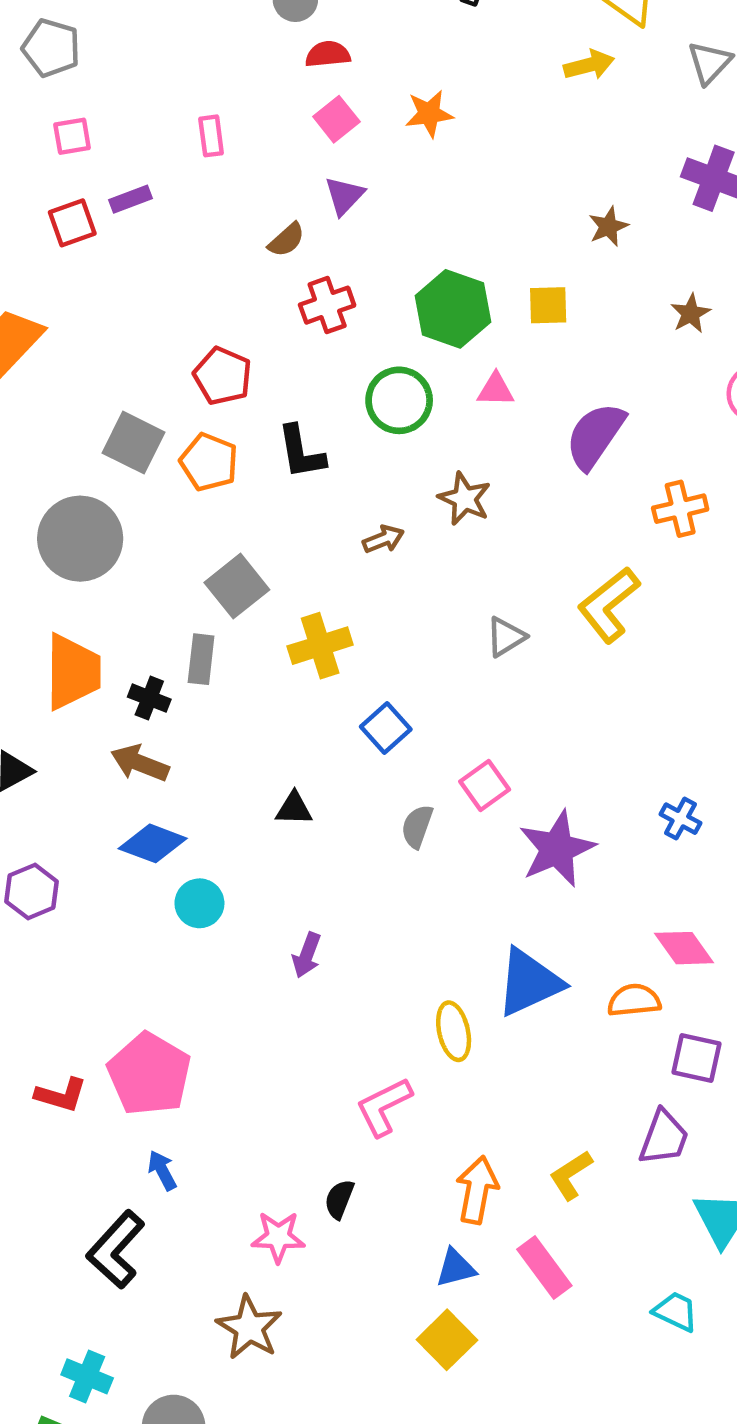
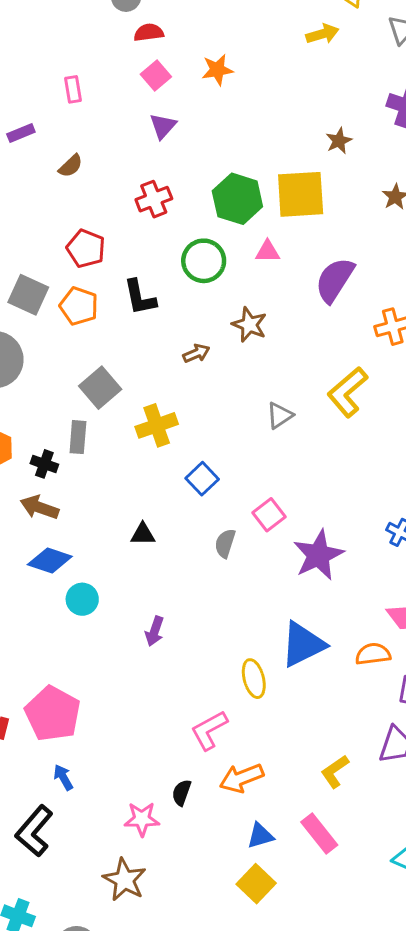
brown semicircle: (286, 240) -> (71, 166), moved
yellow square: (548, 305) -> (301, 194), size x1.8
orange arrow: (477, 1190) -> (242, 778), moved, turned -120

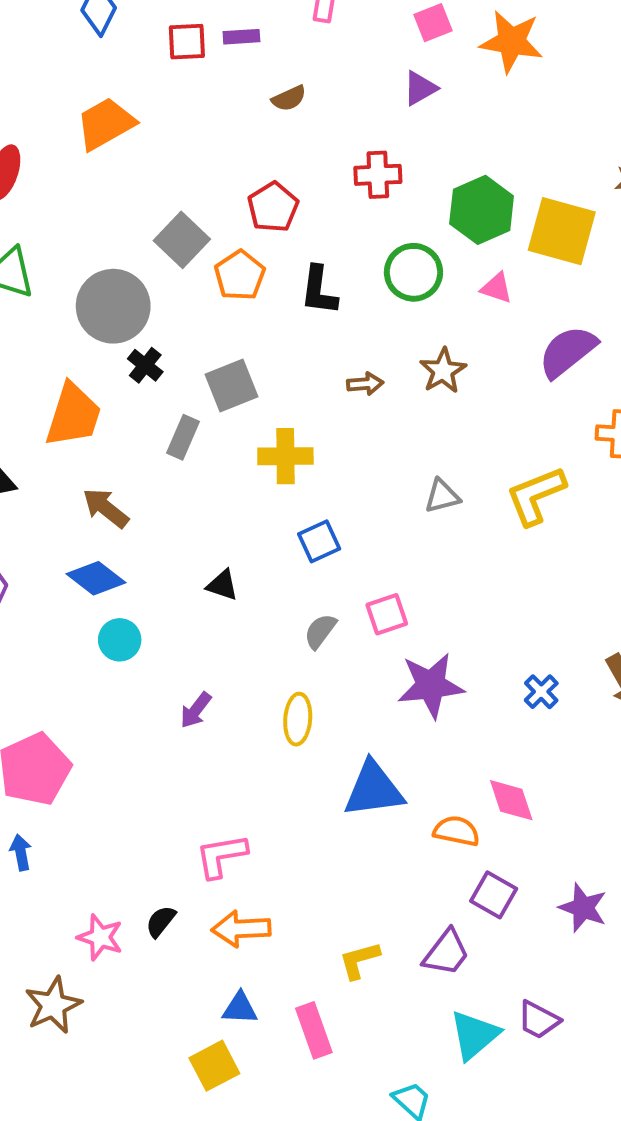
orange star: (217, 70) -> (511, 42), size x1.5
black cross: (44, 464) -> (145, 365), moved
yellow ellipse: (254, 679) -> (298, 719), moved

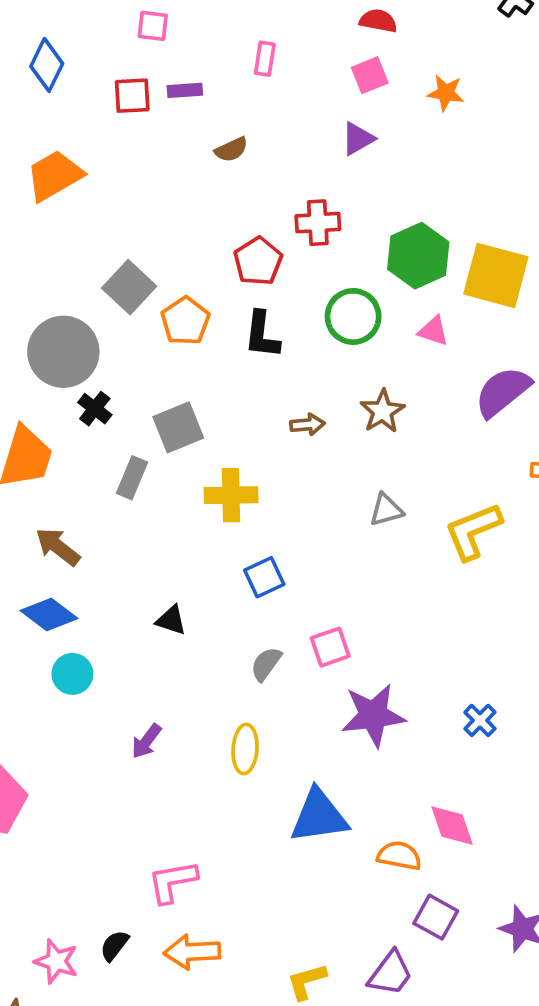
orange star: (511, 42) -> (446, 93), size x0.6
red pentagon: (273, 207) -> (258, 261), moved
gray triangle: (442, 496) -> (386, 510), moved

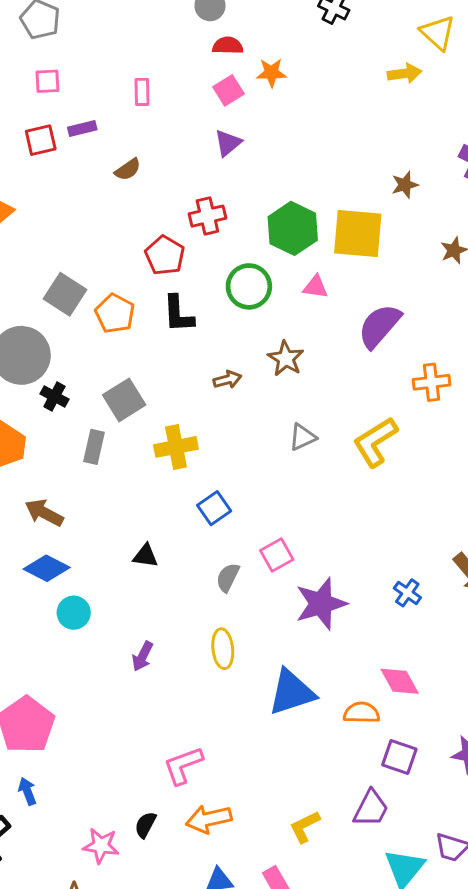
orange star: (446, 93) -> (271, 73), moved

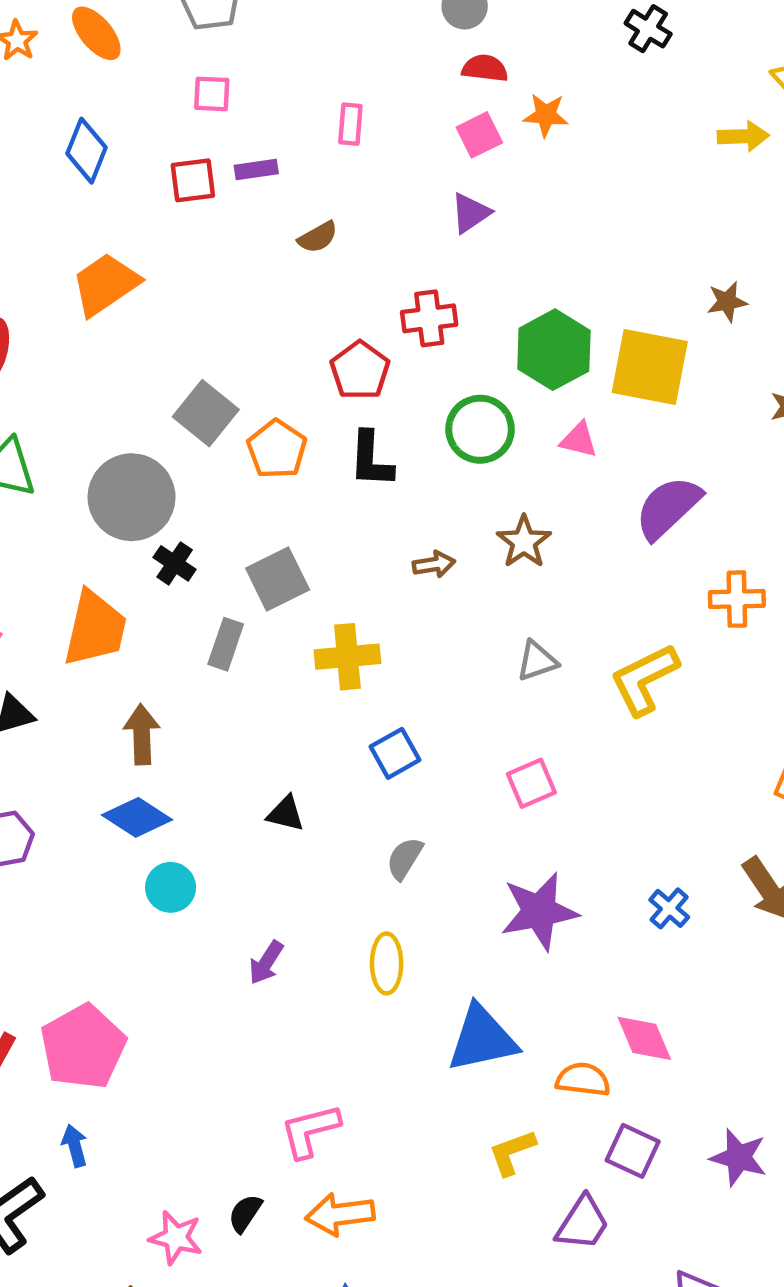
brown arrow: (44, 513) -> (142, 734), turned 54
pink square: (277, 555) -> (531, 783), moved
yellow L-shape: (305, 827) -> (512, 1152), moved

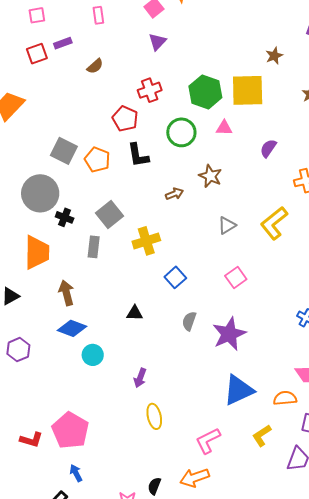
purple semicircle: (668, 508) -> (268, 148), size x0.6
purple star: (539, 911) -> (229, 334), moved
yellow ellipse: (387, 963) -> (154, 416), moved
pink L-shape: (310, 1131) -> (208, 441), moved

